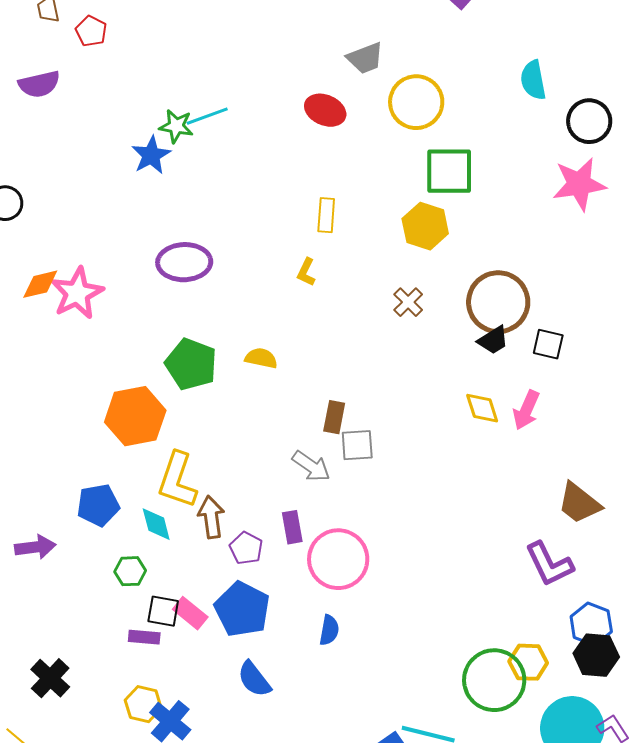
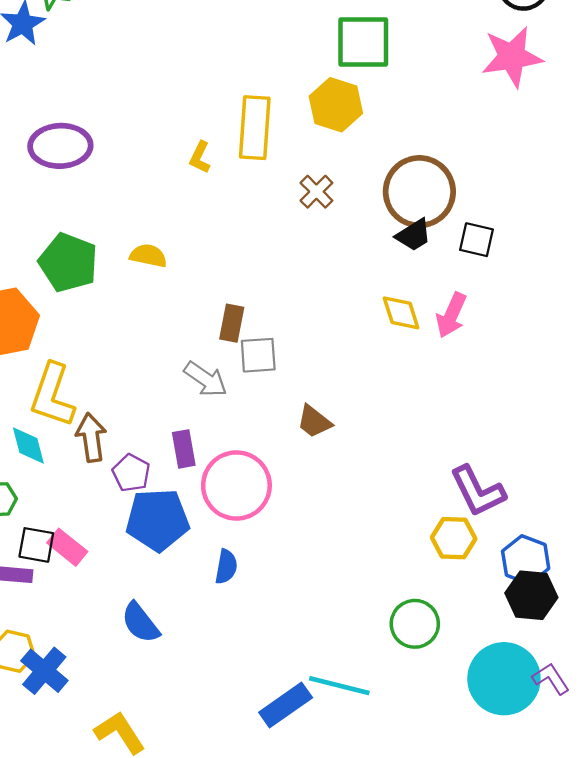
yellow rectangle: (326, 215) -> (255, 128), moved, size x1.6
brown trapezoid: (579, 503) -> (314, 421), moved, size x0.7
blue pentagon: (242, 609) -> (158, 520), moved, turned -30
yellow hexagon: (528, 662) -> (454, 538), moved
green circle: (494, 680) -> (415, 624), size x0.7

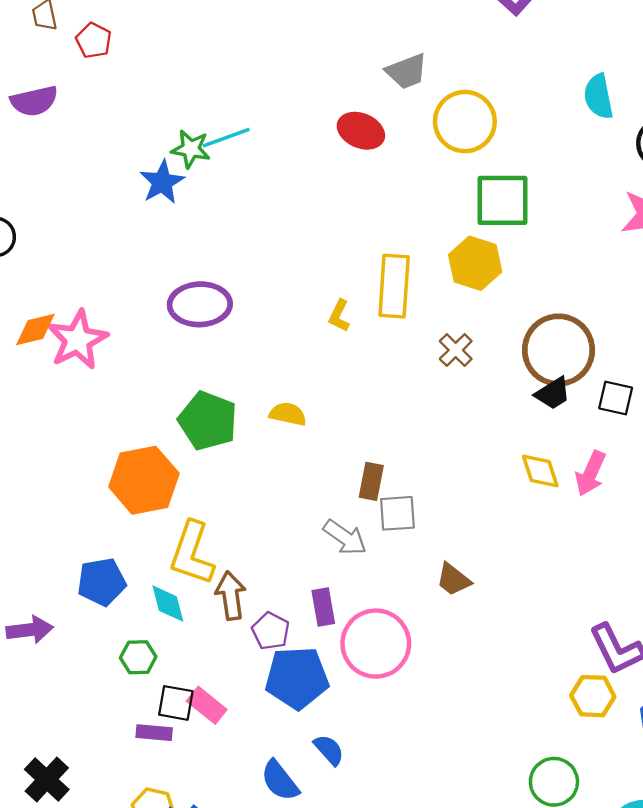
blue semicircle: (226, 567) -> (329, 750), moved, turned -52

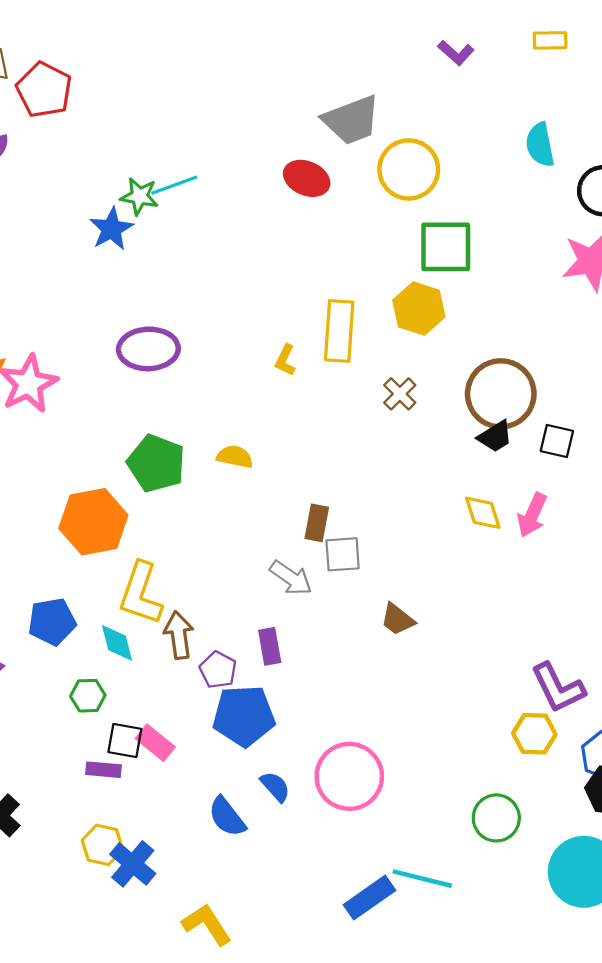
red pentagon: (94, 40) -> (44, 90), size x1.6
gray trapezoid: (407, 71) -> (352, 120), size x1.4
pink circle: (376, 644) -> (349, 776), moved

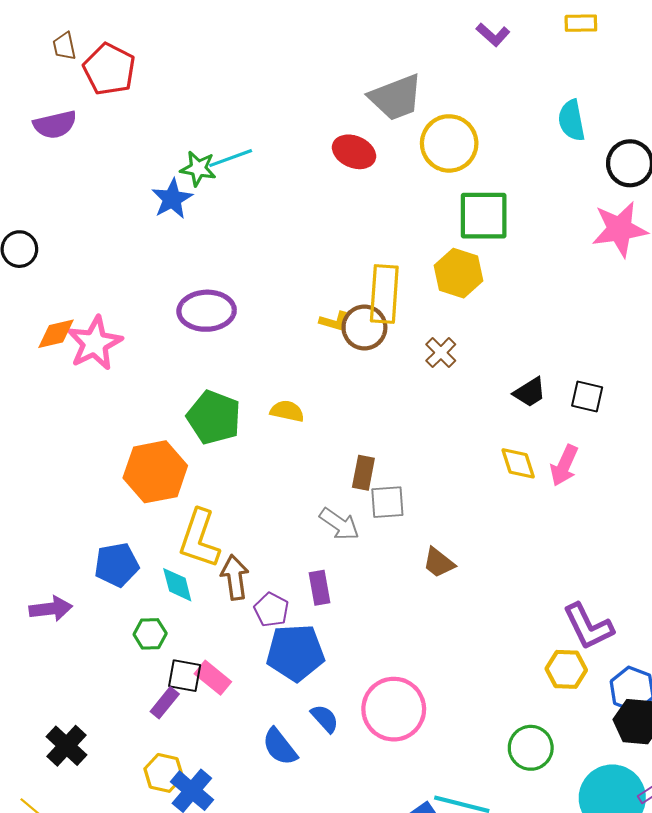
yellow L-shape: (285, 360) -> (334, 321), turned -100
brown circle: (501, 394) -> (364, 327), moved, size x0.7
purple rectangle: (104, 770) -> (165, 703), turned -56

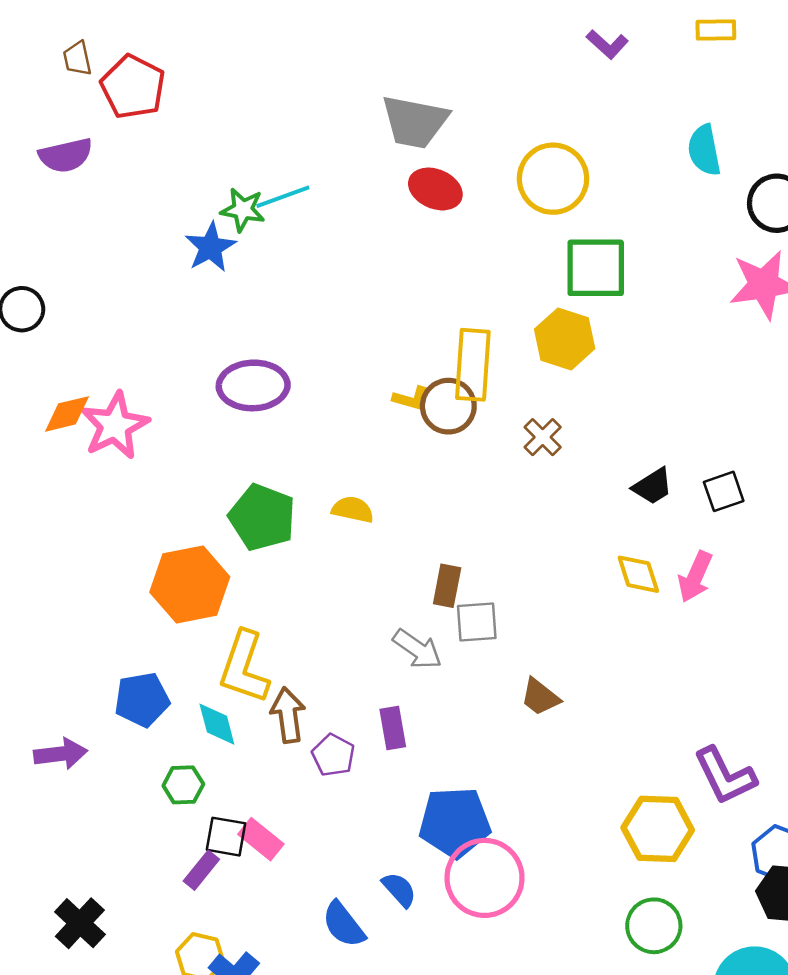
gray trapezoid: (396, 97) -> (415, 122), moved, turned 32
black square: (587, 396) -> (724, 491), turned -32
blue pentagon: (295, 653) -> (455, 822), moved
yellow hexagon: (566, 669) -> (658, 829), moved, size x1.4

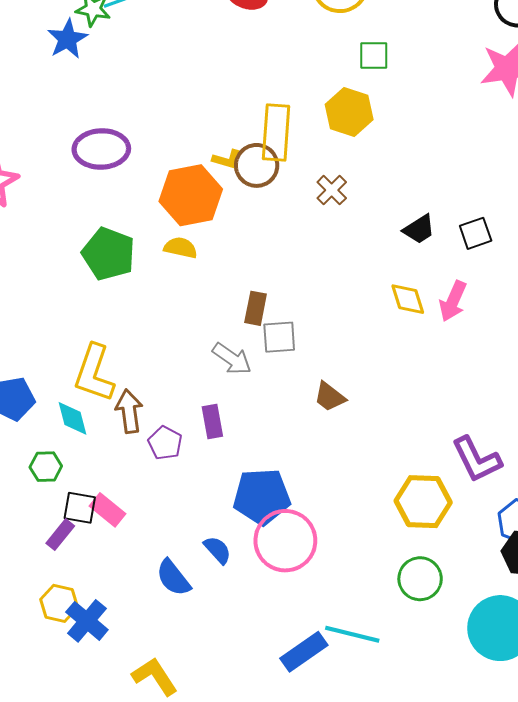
green square: (596, 268) -> (374, 55), size x0.6
orange hexagon: (190, 585) -> (191, 195), moved

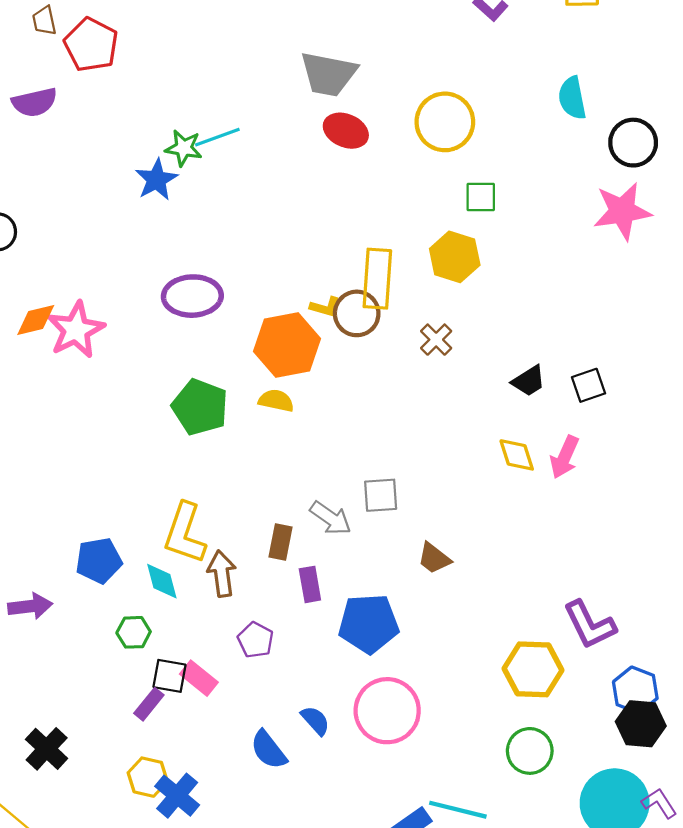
brown rectangle: (256, 308) -> (281, 542), moved
purple pentagon: (165, 443) -> (255, 640), moved
blue pentagon: (262, 496) -> (369, 624), moved

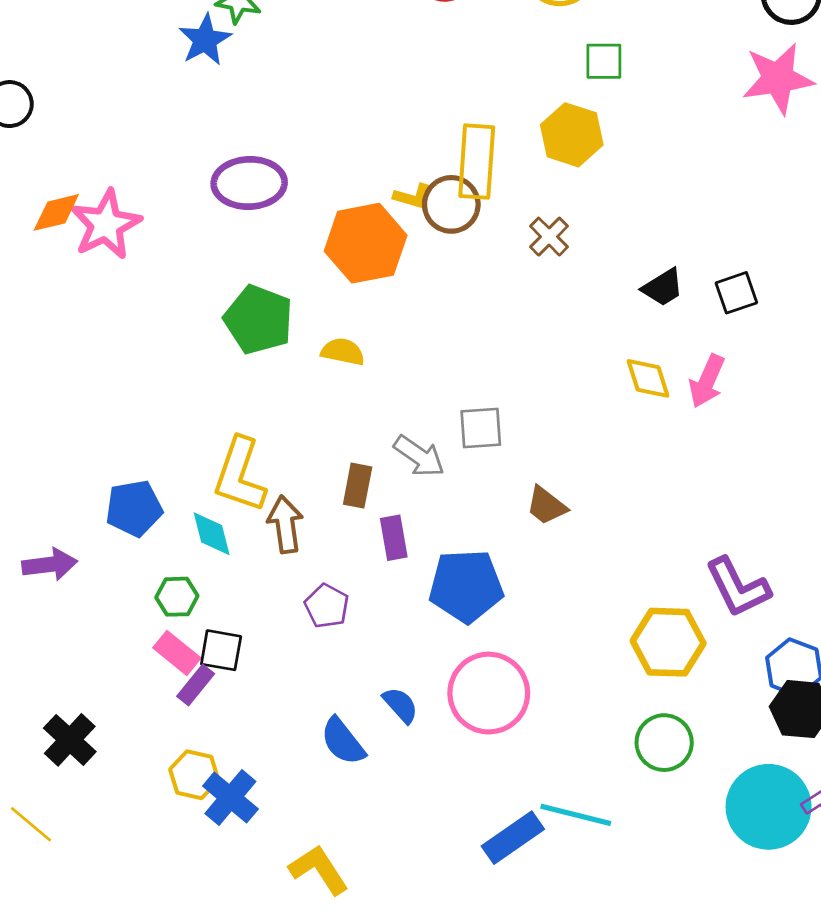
yellow semicircle: (276, 401) -> (343, 352), moved
pink rectangle: (199, 678) -> (177, 653), moved

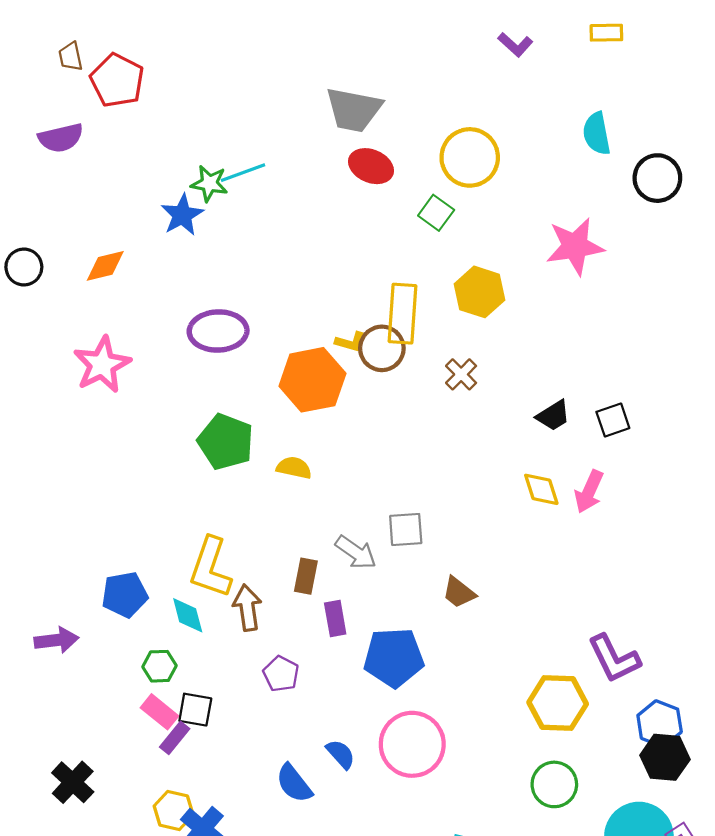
green square: (604, 61) -> (436, 213), moved, turned 36
pink star: (778, 79) -> (575, 246), moved
orange diamond: (56, 212) -> (105, 266), moved

